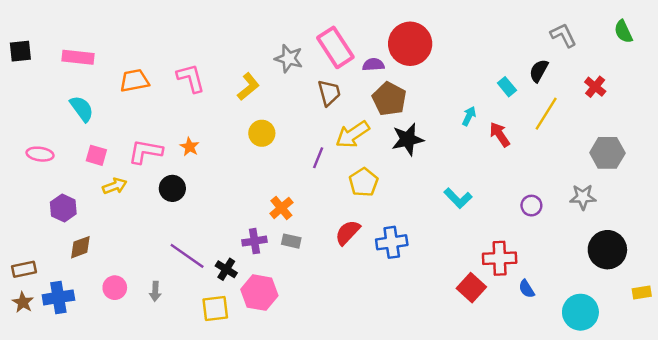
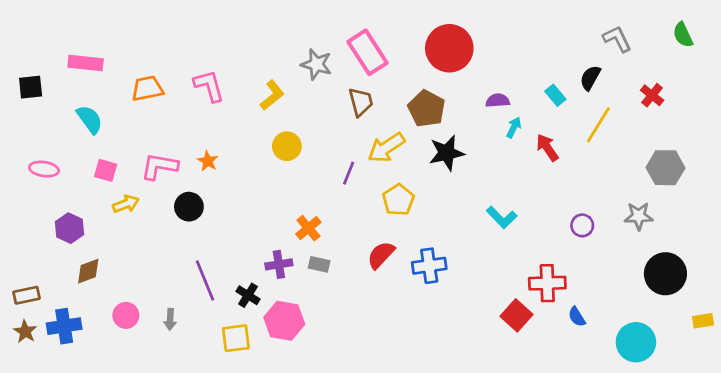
black square: (20, 51) -> (31, 87), moved
purple semicircle: (373, 65) -> (498, 101), moved
purple line: (187, 256) -> (205, 280), turned 33

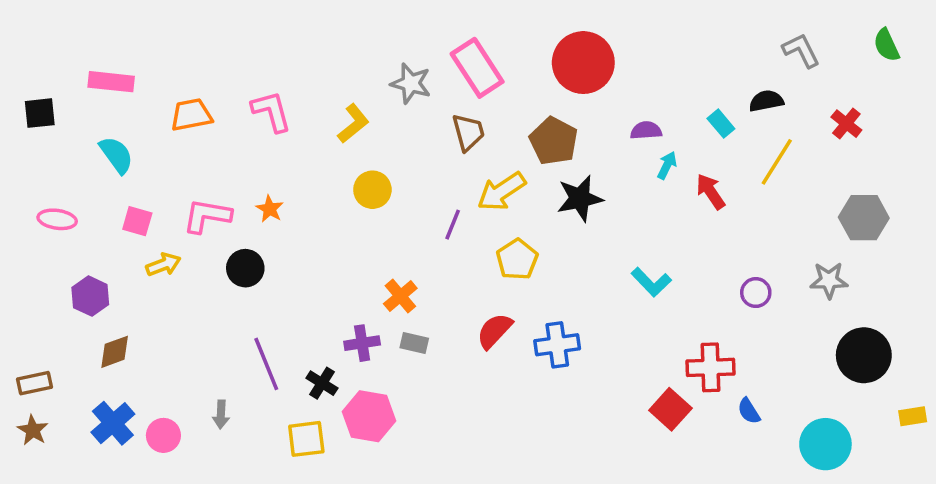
black semicircle: (590, 78) -> (766, 101), turned 50
pink circle: (126, 315) -> (163, 435), moved
blue cross: (64, 326) -> (113, 423), moved, turned -32

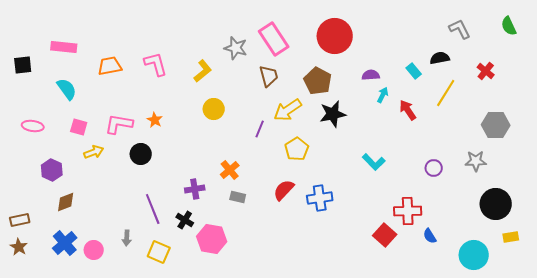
purple cross: (362, 343) -> (195, 189), moved
yellow rectangle: (913, 416) -> (511, 237), moved
yellow square: (306, 439) -> (159, 252), moved, turned 30

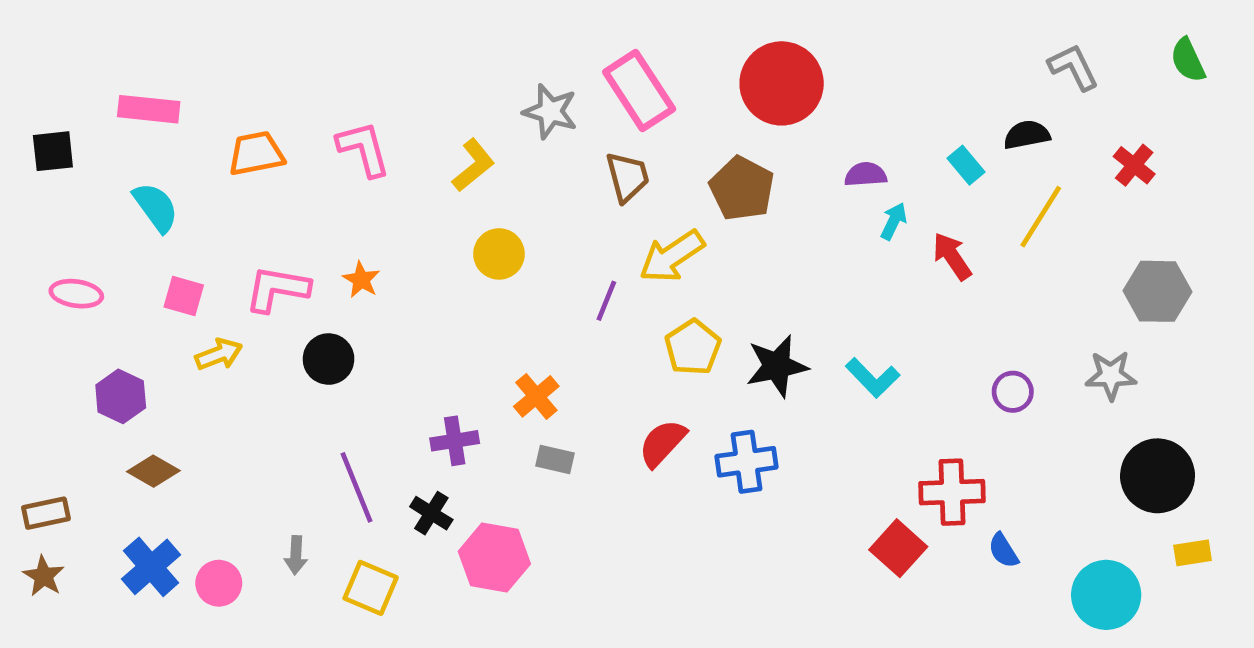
black star: (333, 114) -> (777, 366), moved
brown diamond: (66, 202) -> (153, 471), turned 50

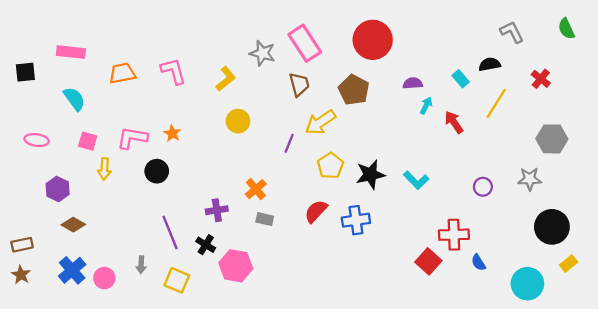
yellow arrow: (219, 354) -> (104, 169), turned 115
yellow rectangle: (1193, 553) -> (569, 264), turned -30

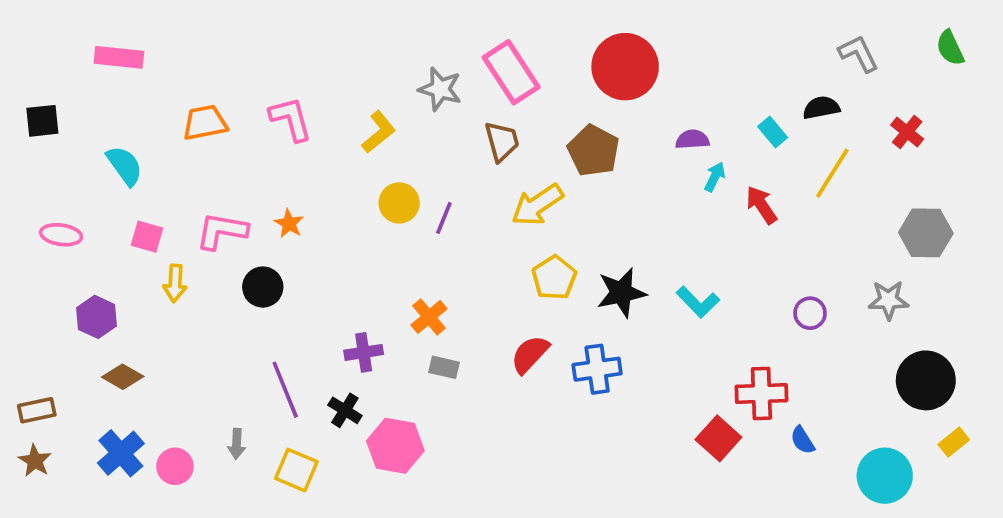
pink rectangle: (71, 52) -> (119, 57), moved
purple line: (289, 143) -> (444, 218), moved

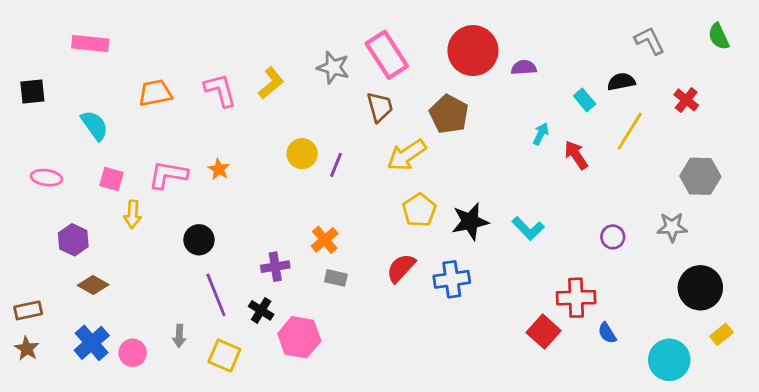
yellow L-shape: (379, 132) -> (271, 83), moved
purple semicircle: (692, 139) -> (524, 67), moved
black circle: (263, 287) -> (199, 240), moved

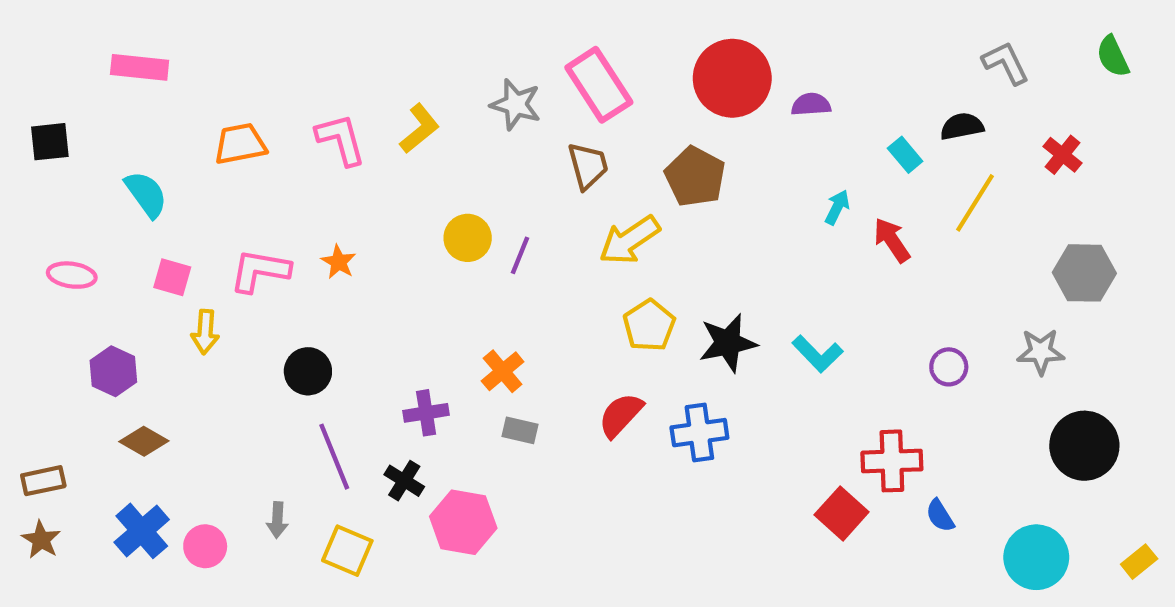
yellow rectangle: (722, 334) -> (1139, 562), moved

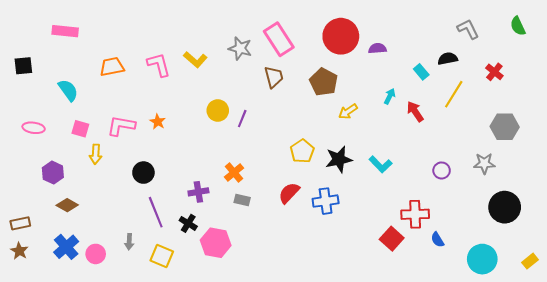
yellow L-shape: (419, 129) -> (195, 60), turned 80
yellow arrow: (629, 240) -> (348, 111), moved, size x0.7

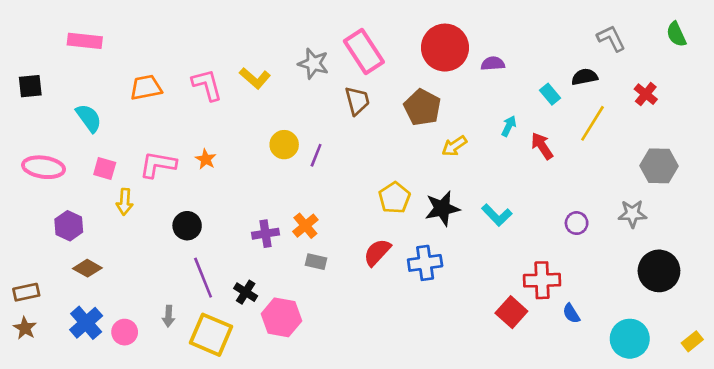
pink ellipse: (34, 128) -> (44, 167), size x1.4
purple cross: (198, 192) -> (266, 234), moved
yellow square: (162, 256) -> (211, 335), size x1.4

